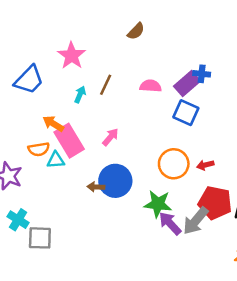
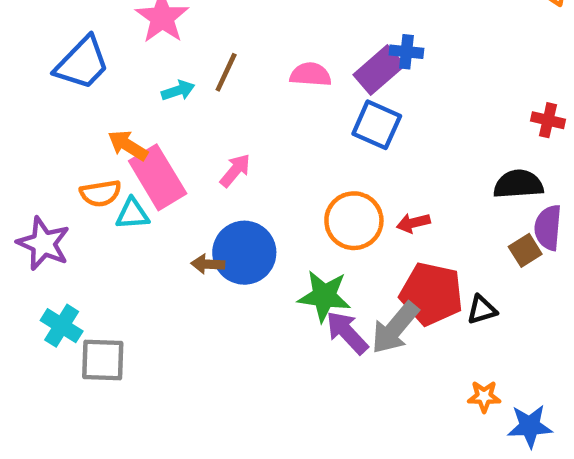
cyan arrow: (80, 94) -> (178, 91), turned 49

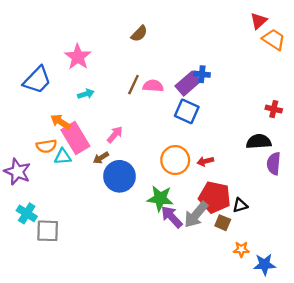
brown line: (226, 72) -> (133, 85), moved
brown square: (525, 250) -> (223, 223), moved, turned -35
brown arrow: (208, 264) -> (101, 158), moved, turned -35

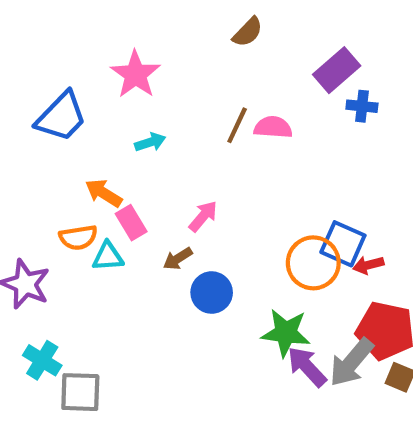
purple rectangle: (188, 84) -> (337, 70), moved
blue square: (187, 111) -> (343, 244), moved
pink rectangle: (75, 138) -> (131, 223), size x0.6
blue circle: (120, 176) -> (212, 293), size x0.7

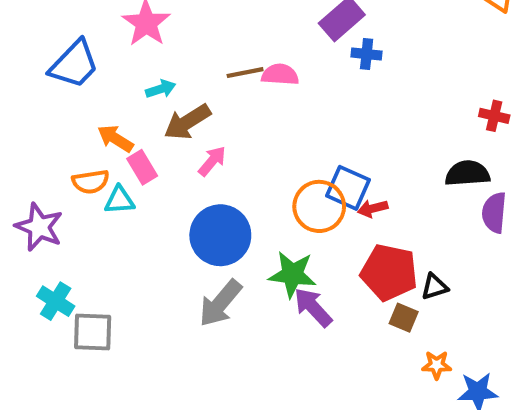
brown line: (237, 125) -> (245, 73), turned 54
brown arrow: (178, 259) -> (187, 122), moved, size x1.6
blue circle: (212, 293) -> (220, 235), size x1.5
gray arrow: (351, 362) -> (220, 303), moved

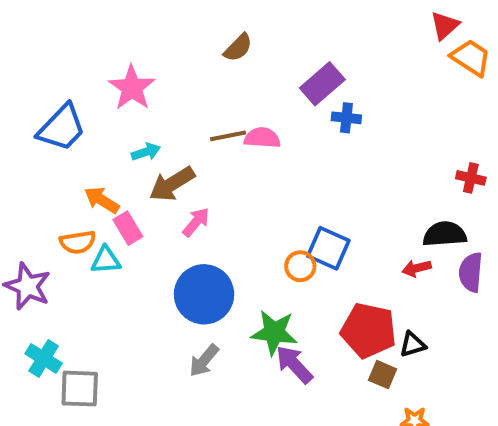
orange circle: (319, 206) -> (300, 266), size x0.6
red arrow: (373, 208) -> (417, 268), moved
gray arrow: (220, 303) -> (204, 360), size x0.7

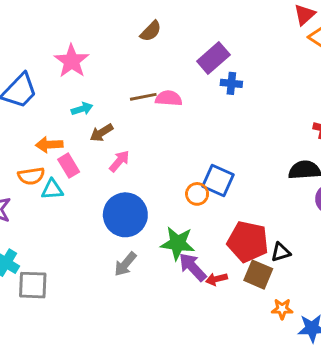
brown arrow: (172, 184) -> (101, 133), size x0.7
orange arrow: (102, 200) -> (49, 145), turned -35
red arrow: (417, 268) -> (216, 279), moved
brown square: (383, 375) -> (258, 275), size x1.4

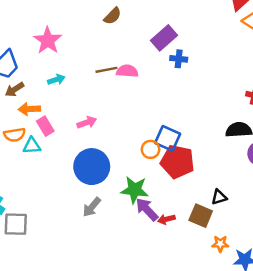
brown arrow: (101, 133) -> (15, 89), moved
pink arrow: (119, 161) -> (87, 122), turned 30
red pentagon: (248, 242) -> (177, 162), moved

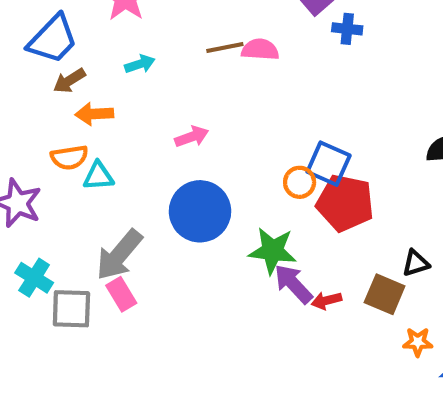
pink rectangle: (45, 126) -> (121, 294), moved
gray arrow: (92, 207) -> (119, 255), moved, size x1.5

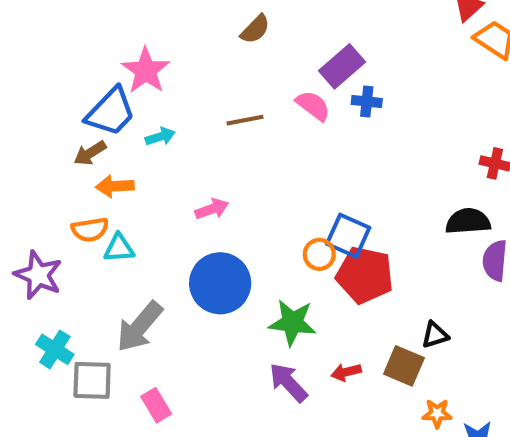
blue trapezoid: (53, 39) -> (111, 112), moved
pink semicircle: (260, 50) -> (313, 106), moved, turned 33
purple arrow: (293, 284) -> (288, 382), moved
pink rectangle: (121, 294) -> (156, 405), moved

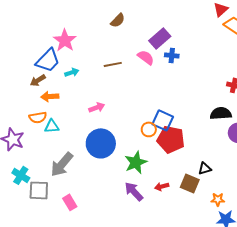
green star: (292, 323) -> (136, 162), turned -30
orange star: (437, 413) -> (218, 199), moved

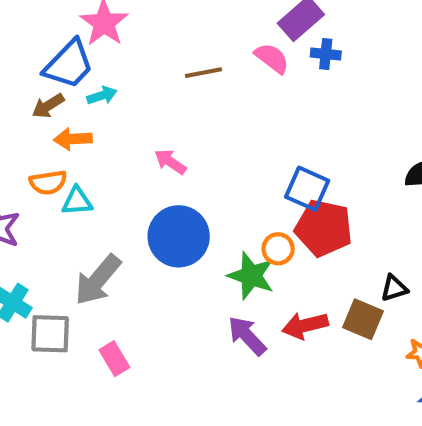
cyan arrow: (72, 72) -> (102, 95), moved
pink arrow: (97, 107) -> (170, 162), turned -126
orange circle: (149, 129) -> (278, 249), moved
green star: (136, 162) -> (251, 276), turned -30
red arrow: (162, 186) -> (305, 325), size x1.5

